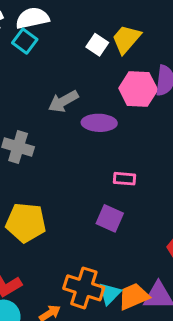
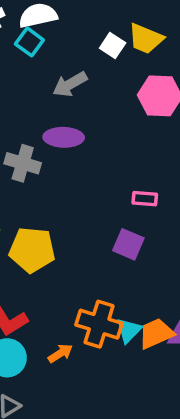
yellow trapezoid: (126, 39) -> (146, 39), turned -108
gray arrow: (63, 101) -> (70, 84), moved
purple ellipse: (99, 123) -> (64, 137), moved

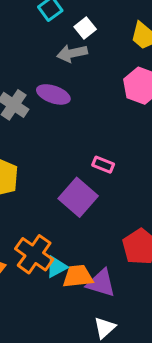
white square: (113, 45) -> (85, 28), moved
purple square: (128, 244) -> (78, 197), size x1.4

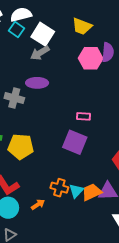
white square: (85, 28) -> (43, 34), size x1.6
orange cross: (34, 254) -> (59, 188), size x0.7

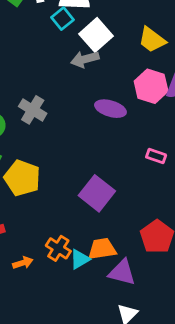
purple ellipse: (37, 83) -> (110, 109), moved
pink rectangle: (83, 116) -> (156, 156), moved
orange trapezoid: (92, 192) -> (102, 249), moved

